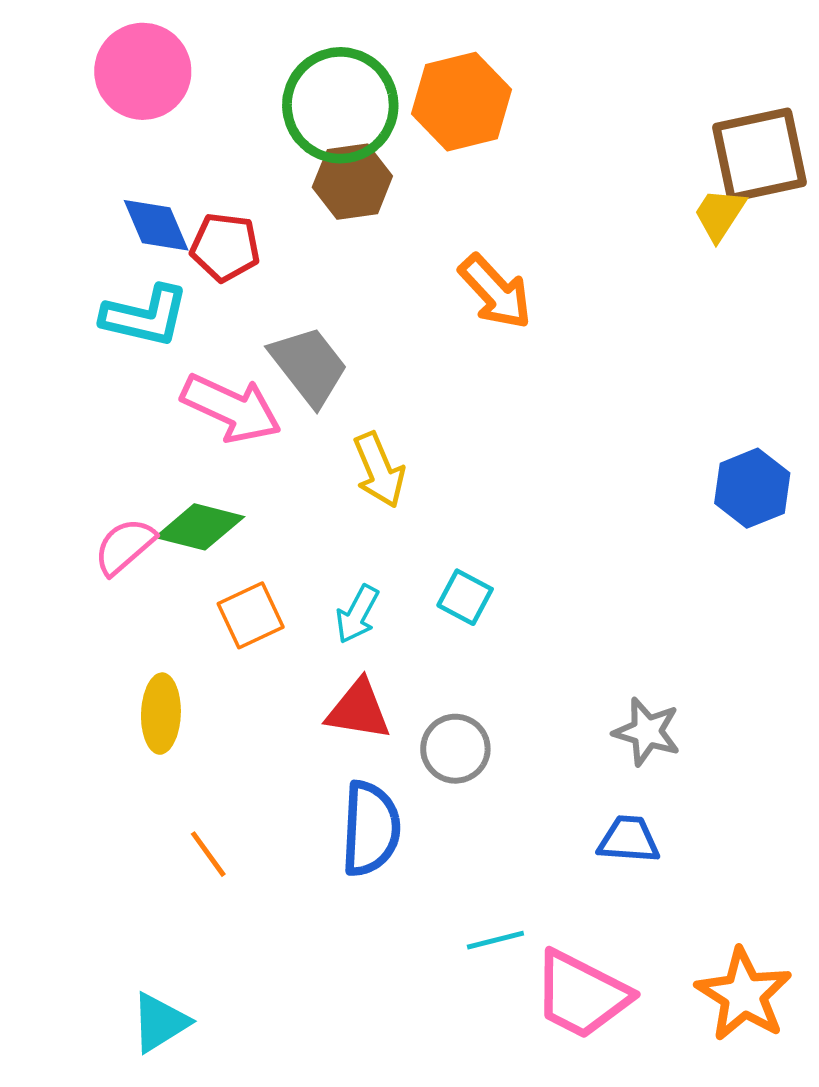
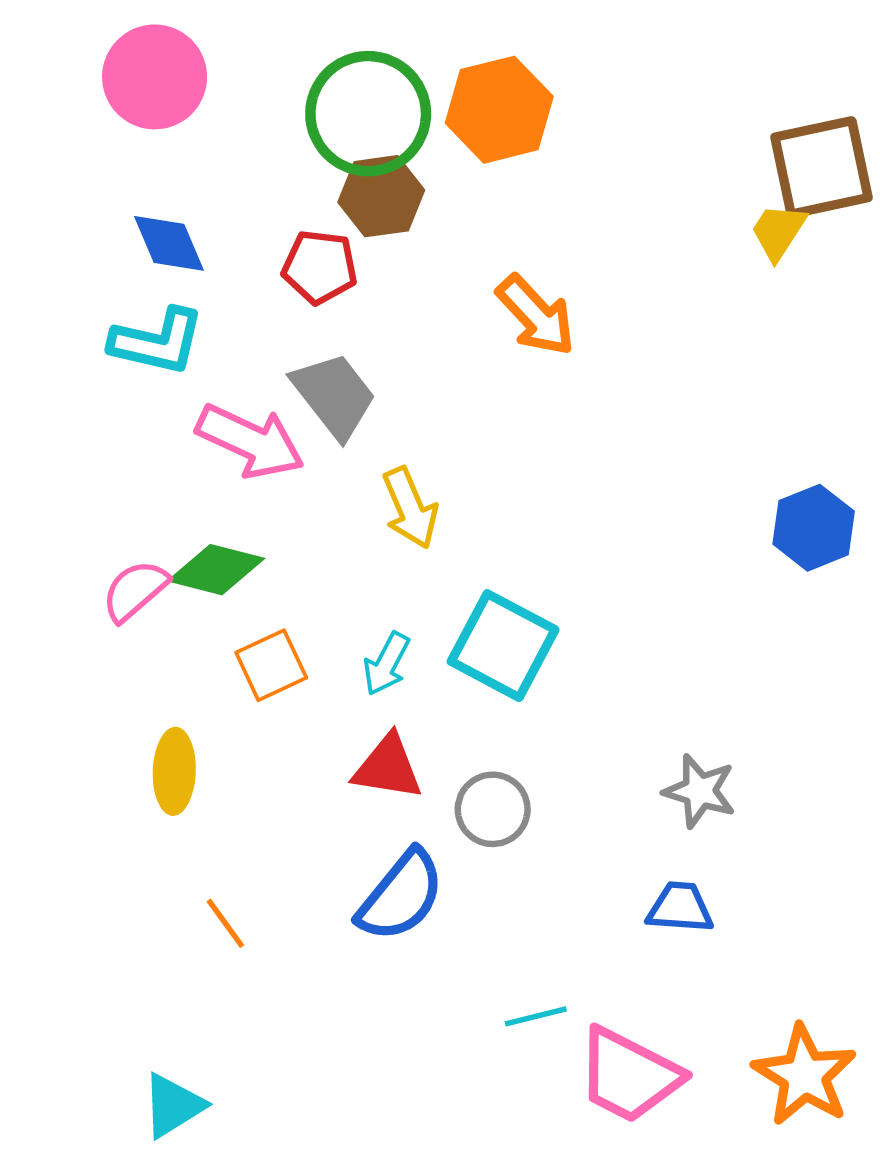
red pentagon: (225, 247) -> (320, 267), moved
cyan square: (465, 597) -> (503, 646), size x1.8
blue semicircle: (371, 829) -> (401, 896), turned 36

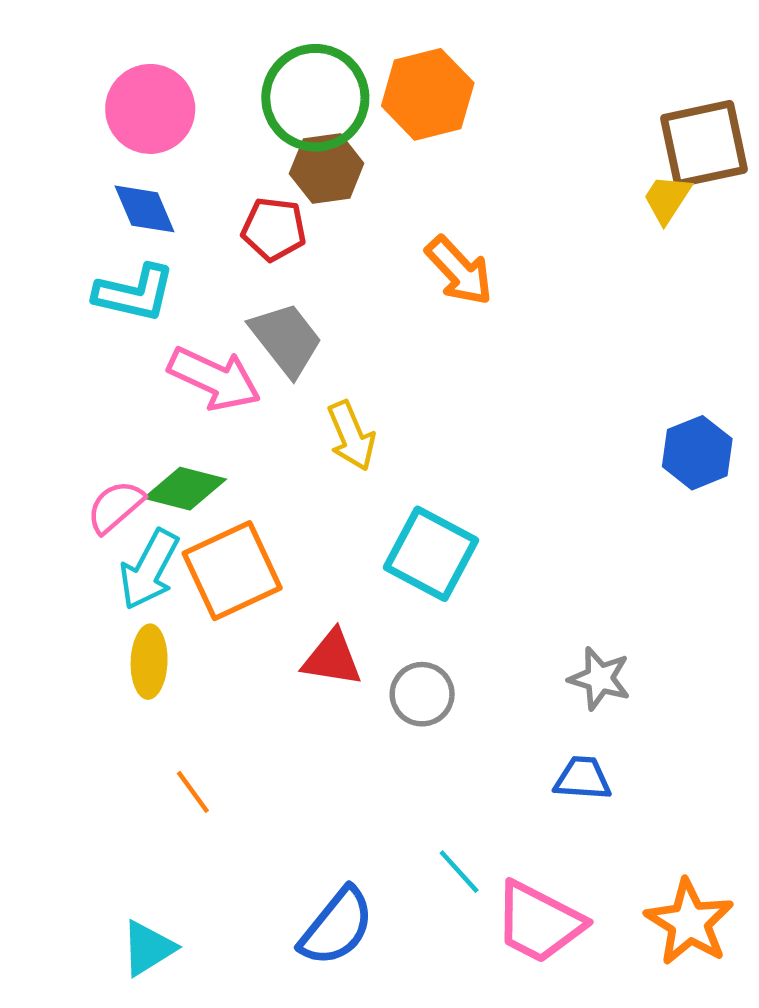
pink circle: (155, 77) -> (150, 109), moved
cyan arrow: (387, 664) -> (149, 570), moved, size x1.5
orange square: (271, 665) -> (232, 571), size x1.6
blue semicircle: (401, 896) -> (337, 927), moved
cyan line: (536, 1016) -> (459, 872), turned 62

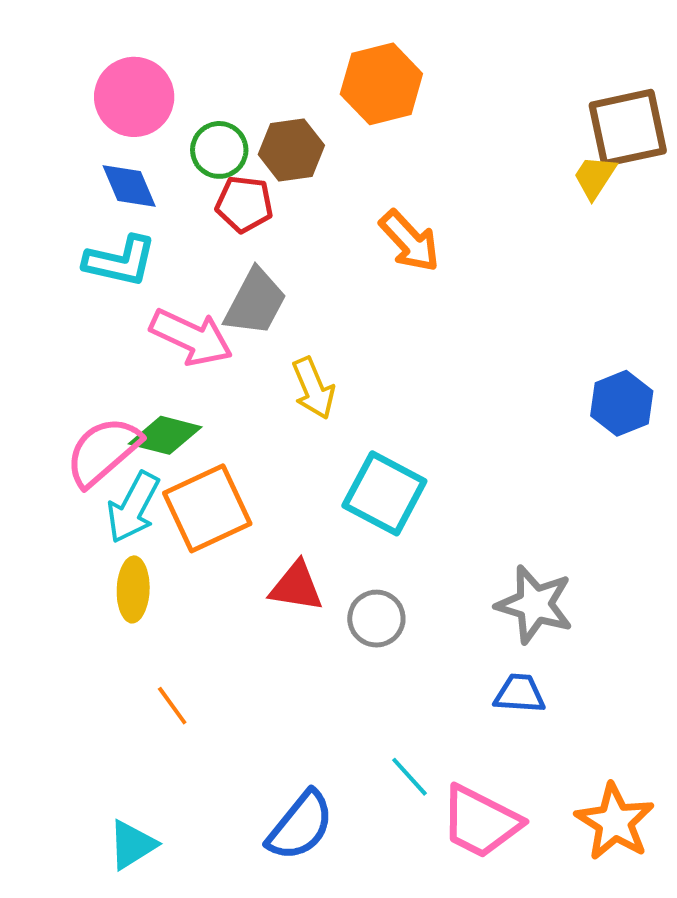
green circle: (315, 98) -> (219, 150), moved, size x0.6
gray trapezoid: (286, 339) -> (255, 302), turned 66
pink semicircle: (115, 507) -> (103, 451), size x1.5
gray star: (600, 678) -> (535, 605), size x1.4

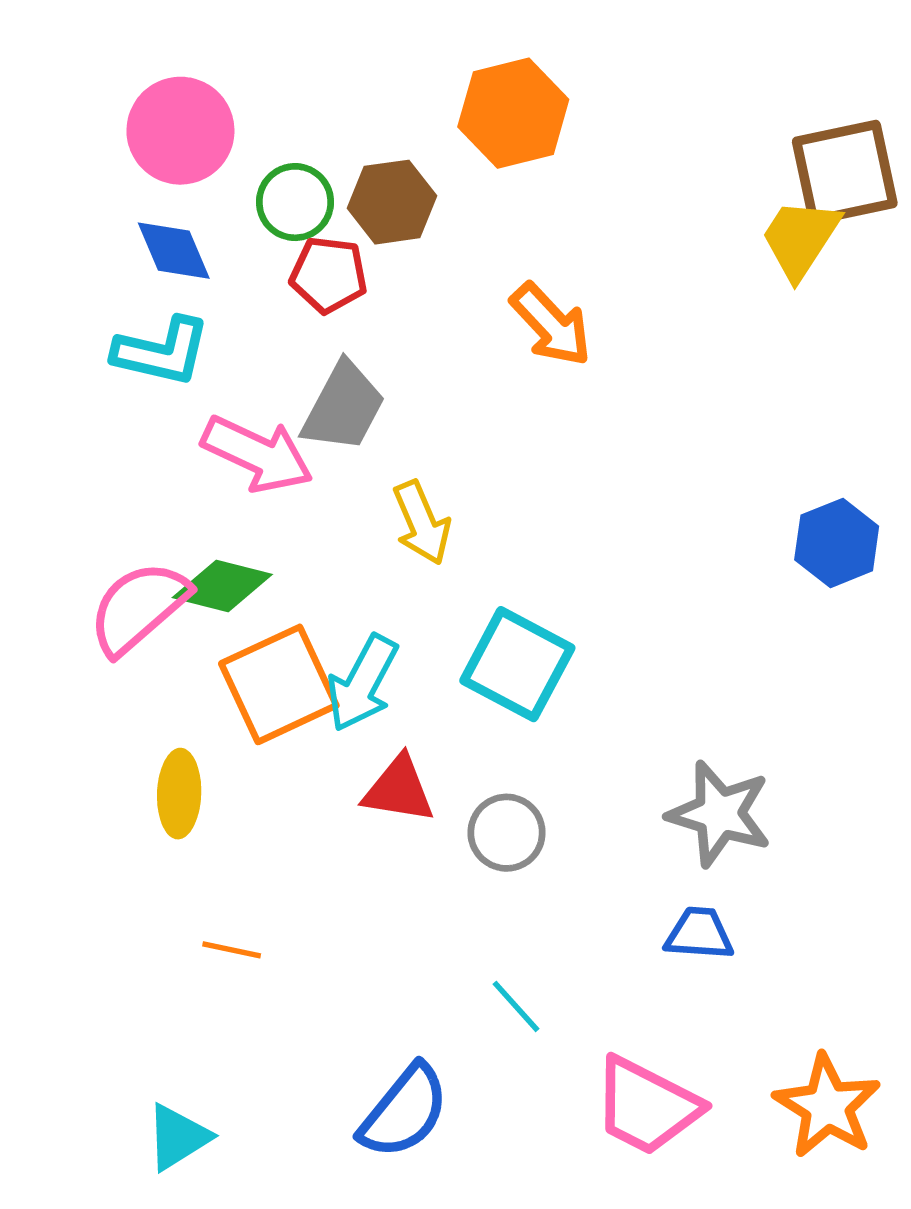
yellow trapezoid: (595, 177) -> (800, 238), size x1.4
cyan arrow: (133, 507) -> (362, 683), moved
orange line: (172, 706) -> (232, 950), turned -42
cyan line: (409, 777) -> (516, 1006), moved

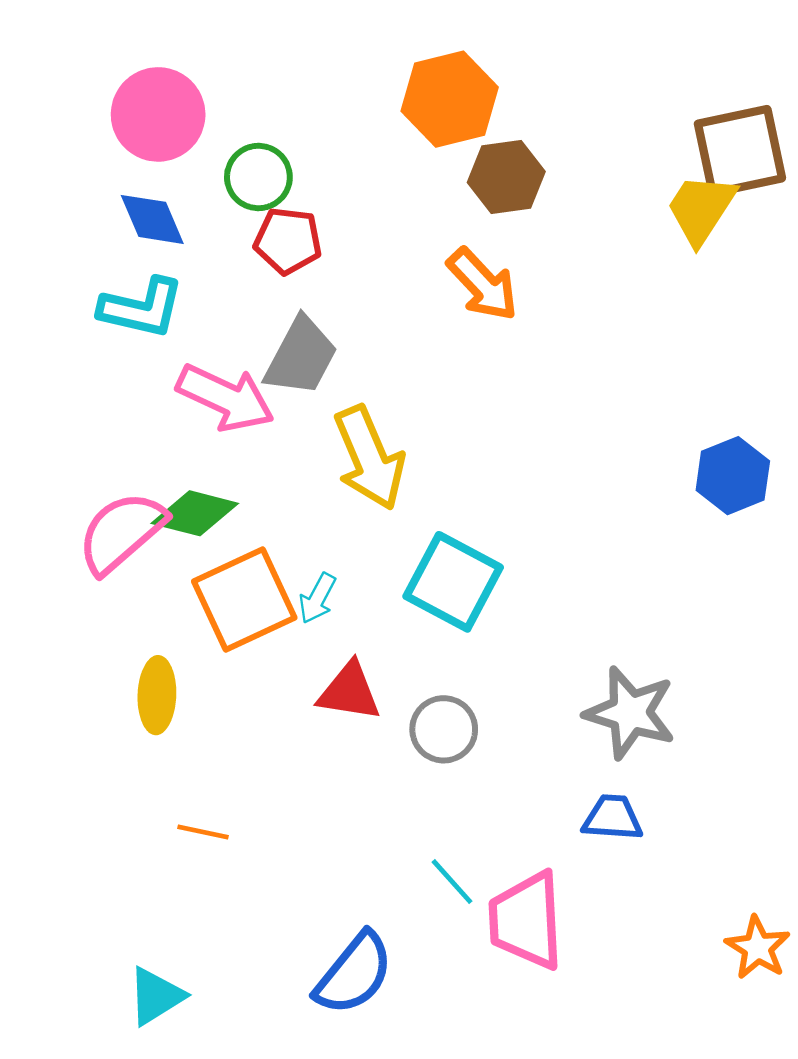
brown hexagon: (392, 202) -> (506, 177), moved
yellow arrow: (422, 523) -> (369, 458), size x1.4
cyan arrow: (362, 683) -> (317, 598), size x0.6
pink trapezoid: (647, 1106) -> (526, 921), moved, turned 60
orange star: (827, 1106) -> (758, 948), moved, size x0.7

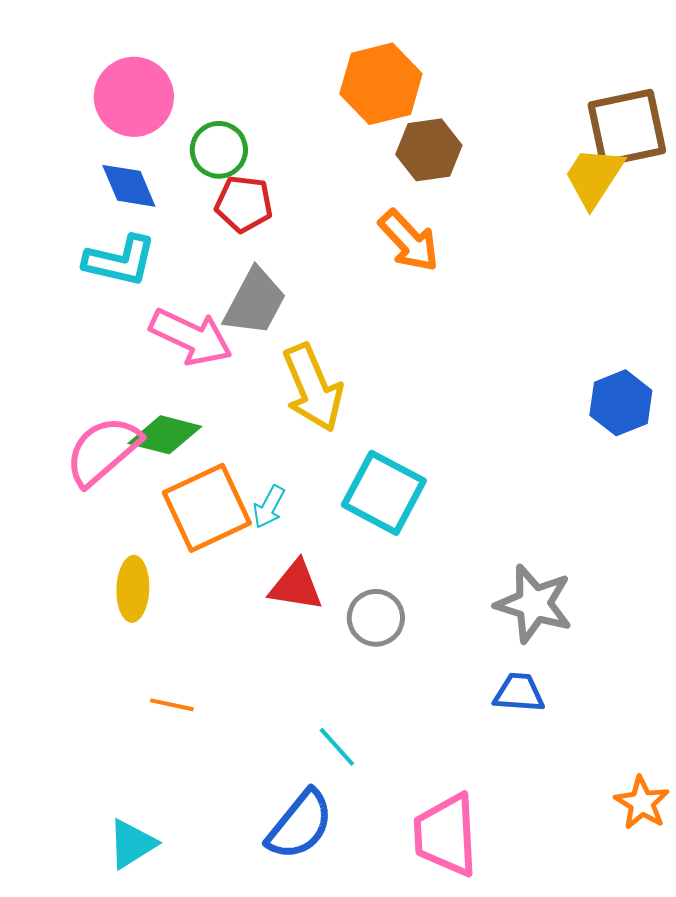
cyan line: (452, 882) -> (337, 747), moved
pink trapezoid: (526, 921) -> (446, 835), moved

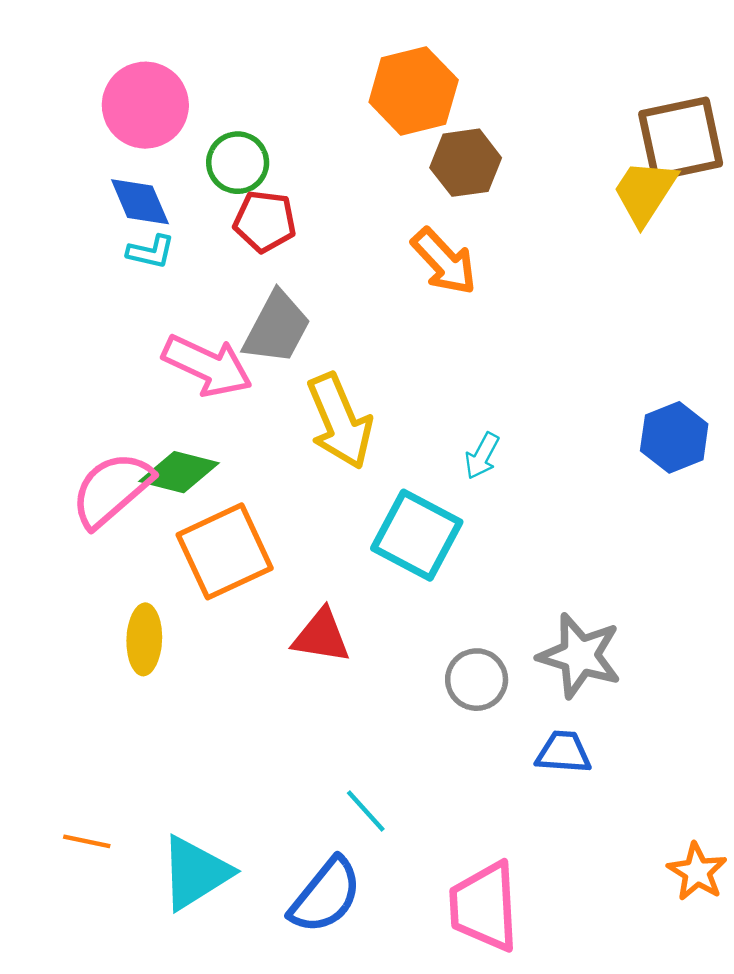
cyan L-shape: (120, 261) -> (151, 252), moved, size x0.6
cyan arrow: (269, 507) -> (482, 456), moved
gray circle: (376, 618) -> (477, 680), moved
orange line: (172, 705) -> (87, 841), moved
cyan triangle: (132, 844) -> (195, 873), moved, size x1.4

